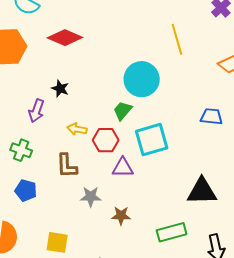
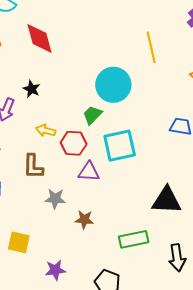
red diamond: (65, 38) -> (39, 38), turned 48

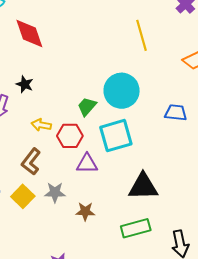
cyan circle: (113, 85) -> (122, 91), moved
brown L-shape: (33, 166) -> (31, 162), turned 40
black triangle: (166, 200) -> (143, 187), moved
yellow square: (19, 242) -> (23, 196), moved, turned 35

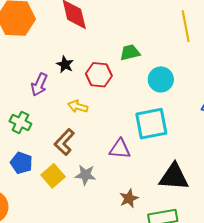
cyan circle: (122, 91) -> (161, 79), size x0.7
green trapezoid: (87, 106) -> (130, 52), moved, turned 30
red hexagon: (70, 136) -> (99, 75), moved
brown star: (85, 212) -> (129, 198), moved, turned -30

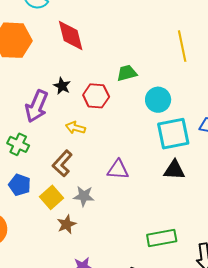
purple arrow: (39, 84) -> (37, 106), size x1.4
cyan square: (151, 124) -> (173, 134), moved
black triangle: (174, 177) -> (174, 170), moved, size x0.7
brown star: (129, 198) -> (67, 224), moved

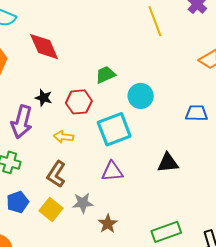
yellow line: (182, 46) -> (155, 21), moved
cyan square: (173, 134) -> (114, 129), moved
blue pentagon: (20, 185) -> (18, 202), turned -30
brown star: (67, 224) -> (108, 224), moved

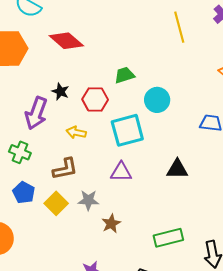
red diamond: (44, 47) -> (66, 41), turned -32
brown L-shape: (56, 174) -> (65, 169), turned -140
blue pentagon: (18, 202) -> (24, 193), turned -30

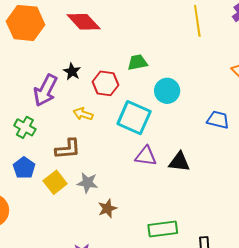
cyan square: (127, 130) -> (134, 118), turned 32
purple triangle: (121, 172) -> (146, 156), moved

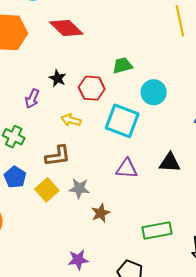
purple arrow: (45, 90) -> (32, 99), size x0.6
purple triangle: (146, 156) -> (127, 169), moved

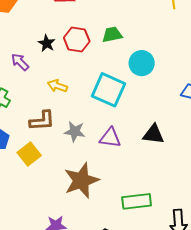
red hexagon: (92, 88) -> (77, 39), moved
purple arrow: (32, 99) -> (20, 62), turned 108
gray star: (79, 188) -> (75, 132), moved
brown star: (101, 213) -> (81, 180), size x1.8

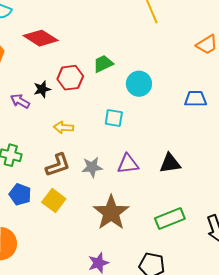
black star: (47, 43) -> (42, 89), turned -30
purple arrow: (20, 62) -> (20, 101), moved
cyan square: (108, 90) -> (114, 118), size x0.6
black triangle: (153, 134) -> (170, 163), moved

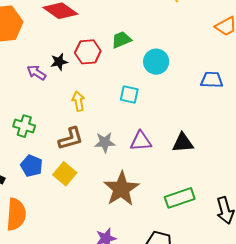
yellow arrow: (63, 127) -> (78, 101), turned 72

